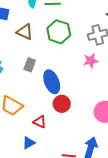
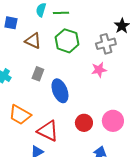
red circle: (62, 104) -> (84, 123), moved
red triangle: (40, 122) -> (48, 131), size x1.6

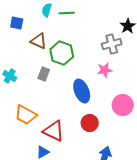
green hexagon: (67, 41) -> (62, 53), moved
blue ellipse: (60, 91) -> (82, 91), moved
pink circle: (113, 121) -> (123, 105), moved

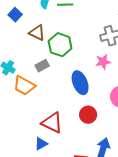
blue square: (17, 23) -> (15, 15), turned 32
gray rectangle: (44, 74) -> (42, 66), turned 40
orange trapezoid: (26, 115) -> (24, 86), moved

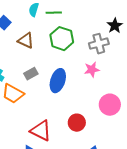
green hexagon: (60, 45) -> (62, 39), moved
blue ellipse: (80, 83) -> (58, 81), moved, turned 40

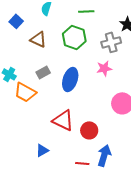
green line: (54, 13) -> (86, 11), moved
red circle: (77, 123) -> (89, 130), moved
red triangle: (41, 131) -> (63, 120), moved

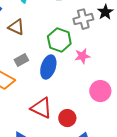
green hexagon: (74, 37) -> (59, 40), moved
gray cross: (111, 42) -> (83, 19), moved

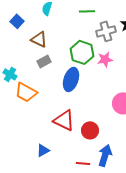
pink star: (82, 56) -> (105, 59), moved
gray rectangle: (21, 60) -> (44, 61), moved

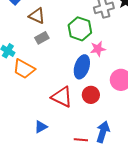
pink star: (105, 59) -> (98, 49), moved
blue ellipse: (71, 79) -> (82, 67), moved
red circle: (90, 130) -> (91, 95), moved

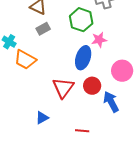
red triangle: (62, 97) -> (63, 88), turned 40
blue arrow: (103, 132) -> (111, 102), moved, turned -45

